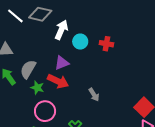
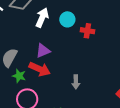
cyan circle: (80, 42) -> (67, 19), moved
gray arrow: (94, 95) -> (76, 82), turned 32

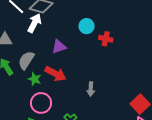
white arrow: (42, 18) -> (34, 23), moved
purple triangle: (43, 51) -> (59, 47), moved

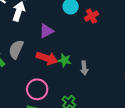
red cross: (106, 39) -> (91, 16), turned -32
green star: (35, 79) -> (65, 60), moved

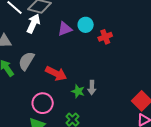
purple triangle: (46, 31) -> (65, 29), moved
green star: (65, 60) -> (78, 91), moved

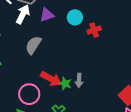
purple triangle: (65, 29) -> (47, 15), moved
gray semicircle: (26, 61) -> (33, 45), moved
red arrow: (56, 73) -> (51, 79), moved

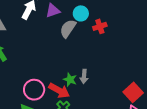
gray semicircle: (33, 45) -> (68, 29), moved
red arrow: (51, 79) -> (59, 91), moved

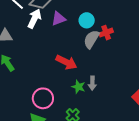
gray semicircle: (68, 29) -> (91, 39), moved
red arrow: (59, 91) -> (66, 62), moved

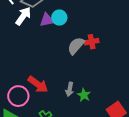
cyan circle: (87, 20) -> (59, 18), moved
red arrow: (66, 62) -> (38, 84), moved
green star: (78, 87) -> (84, 95), moved

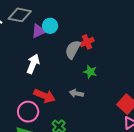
white arrow: (23, 16) -> (33, 64), moved
gray arrow: (70, 89) -> (76, 93), turned 104
green star: (84, 95) -> (90, 72), moved

